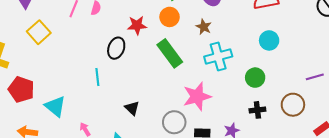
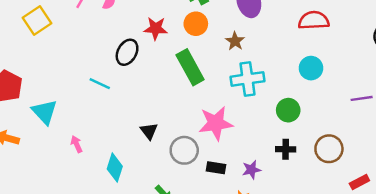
cyan line: (97, 77) -> (100, 84), turned -66
purple line: (315, 77) -> (362, 98), moved
black triangle: (132, 108) -> (149, 131), moved

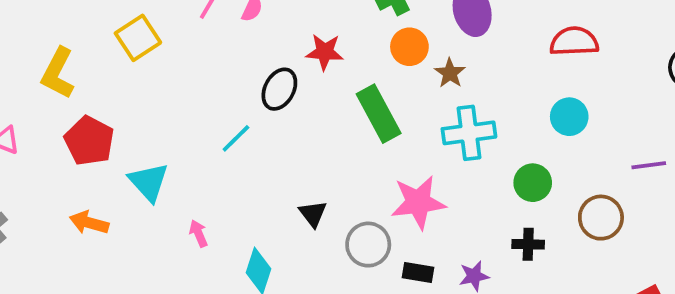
orange circle: (196, 24) -> (409, 47), moved
cyan line: (100, 84) -> (236, 138), turned -70
brown circle: (329, 149) -> (601, 218), moved

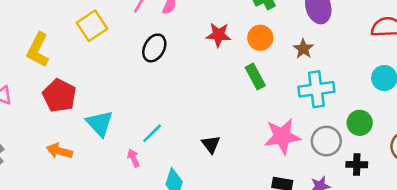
orange circle: (409, 47) -> (260, 38), moved
black ellipse: (279, 89) -> (154, 48), moved
green rectangle: (379, 114) -> (255, 76), size x0.7
cyan line: (236, 138) -> (152, 133), moved
gray circle: (368, 245) -> (326, 141), moved

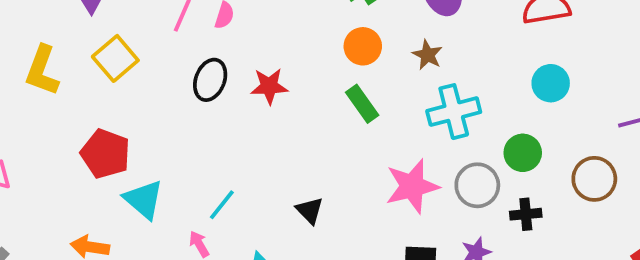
red star: (219, 35) -> (269, 86), moved
yellow L-shape: (38, 50) -> (42, 71), moved
red pentagon: (59, 96) -> (105, 154), moved

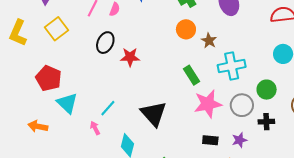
brown star: (427, 55) -> (209, 41), moved
red star: (269, 86) -> (130, 57), moved
green rectangle: (362, 104) -> (192, 75), moved
black triangle: (310, 210) -> (154, 114), size x1.8

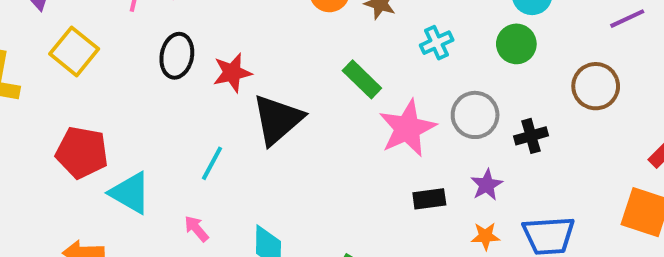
cyan cross: (232, 66) -> (437, 43), size x0.6
green circle: (267, 90) -> (516, 44), moved
cyan line: (108, 108) -> (212, 163), moved
black triangle: (154, 114) -> (278, 120), moved, turned 44

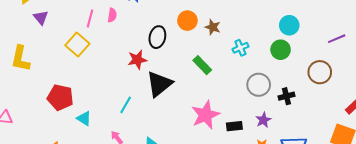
yellow square: (74, 51) -> (77, 44), moved
black ellipse: (177, 56) -> (157, 37), moved
pink star: (407, 128) -> (206, 115), moved
cyan triangle: (130, 193) -> (84, 118), size x0.7

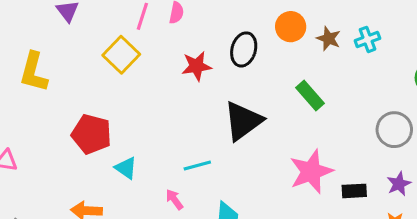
cyan cross: (240, 48) -> (367, 39), moved
red star: (137, 60) -> (196, 66), moved
cyan line: (126, 105) -> (197, 166), moved, turned 42

